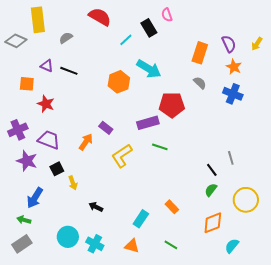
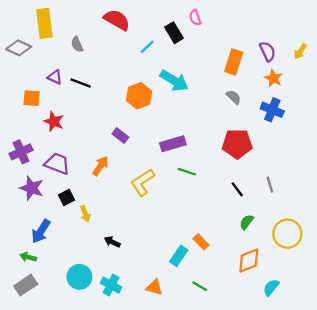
gray semicircle: (66, 38) -> (77, 44), turned -80
red pentagon: (172, 105) -> (237, 144), moved
purple rectangle: (106, 128) -> (120, 136), moved
black line: (212, 170) -> (237, 189), moved
cyan rectangle: (141, 219) -> (179, 256), moved

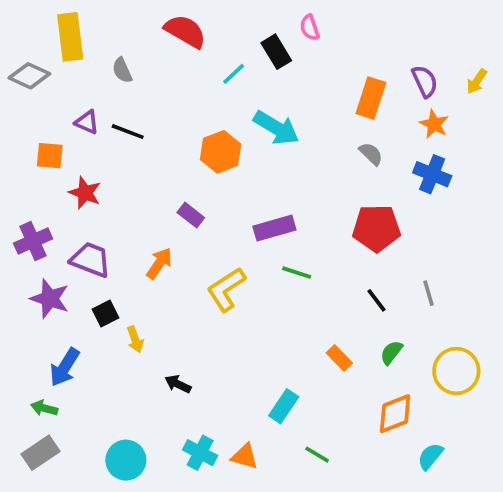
orange rectangle: (201, 242) -> (339, 358), moved
cyan circle: (79, 277) -> (126, 460), moved
cyan cross: (111, 285) -> (200, 453), moved

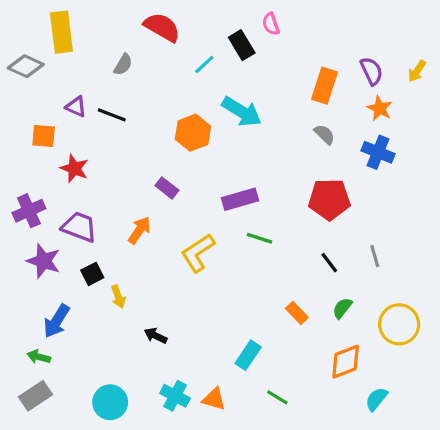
gray semicircle: (122, 70) -> (123, 65), moved, turned -125

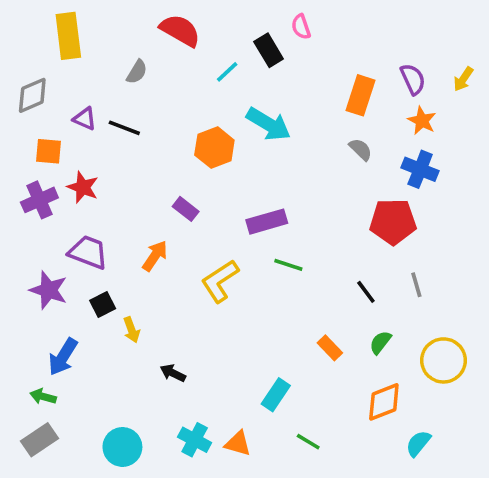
gray diamond: (26, 66) -> (32, 95), moved, turned -48
red pentagon: (329, 199) -> (393, 222), moved
purple cross: (29, 211) -> (39, 200), moved

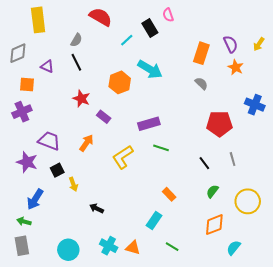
black line: (124, 128) -> (76, 62), moved, turned 42
blue cross: (420, 169) -> (255, 105), moved
red star: (83, 187) -> (81, 99), moved
orange rectangle: (330, 348) -> (169, 194), moved
gray rectangle: (39, 440) -> (22, 246), turned -66

